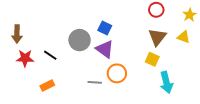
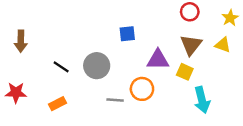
blue square: (105, 28) -> (127, 34), turned -32
gray circle: (80, 40) -> (97, 66), moved
purple triangle: (105, 49) -> (158, 60), moved, turned -36
red star: (25, 58) -> (16, 93), moved

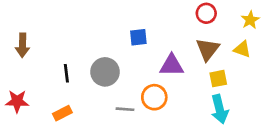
black line: (61, 67) -> (66, 73), turned 49
yellow square: (185, 72) -> (218, 79), moved, turned -35

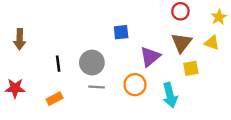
purple triangle: (172, 65) -> (150, 57), turned -40
gray line: (125, 109) -> (97, 87), moved
cyan arrow: (220, 109) -> (170, 95), moved

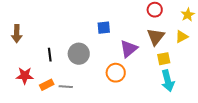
yellow triangle: (212, 43) -> (182, 37), turned -48
gray line: (97, 87) -> (66, 87), moved
red star: (15, 88) -> (25, 76), moved
cyan arrow: (170, 95) -> (168, 81), moved

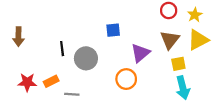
yellow star: (188, 15) -> (195, 15), moved
yellow triangle: (182, 37) -> (198, 40), size x1.5
black line: (50, 55) -> (62, 49), moved
orange rectangle: (47, 85) -> (51, 81), moved

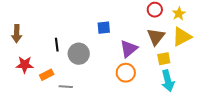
orange circle: (126, 79) -> (126, 73), moved
red star: (27, 82) -> (25, 65), moved

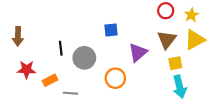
orange circle: (126, 73) -> (115, 78), moved

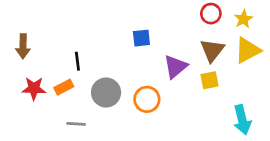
gray circle: (84, 58) -> (106, 93), moved
yellow square: (175, 63) -> (210, 80), moved
orange rectangle: (50, 80) -> (64, 87), moved
cyan arrow: (180, 87) -> (242, 120), moved
gray line: (70, 93) -> (76, 124), moved

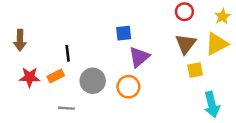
yellow star: (244, 19) -> (223, 16), moved
purple triangle: (175, 67) -> (139, 57), moved
yellow square: (210, 80) -> (195, 70), moved

